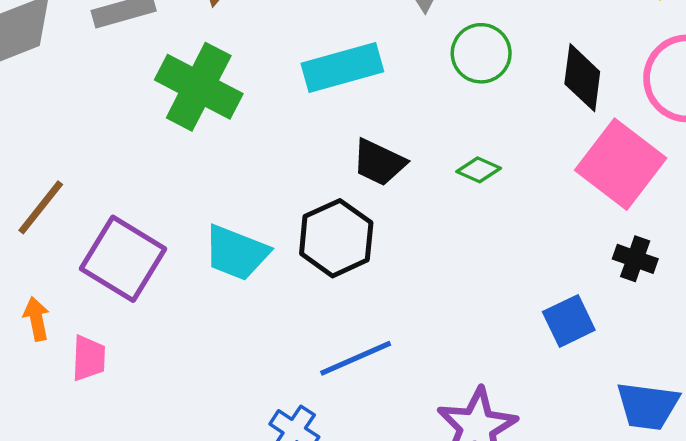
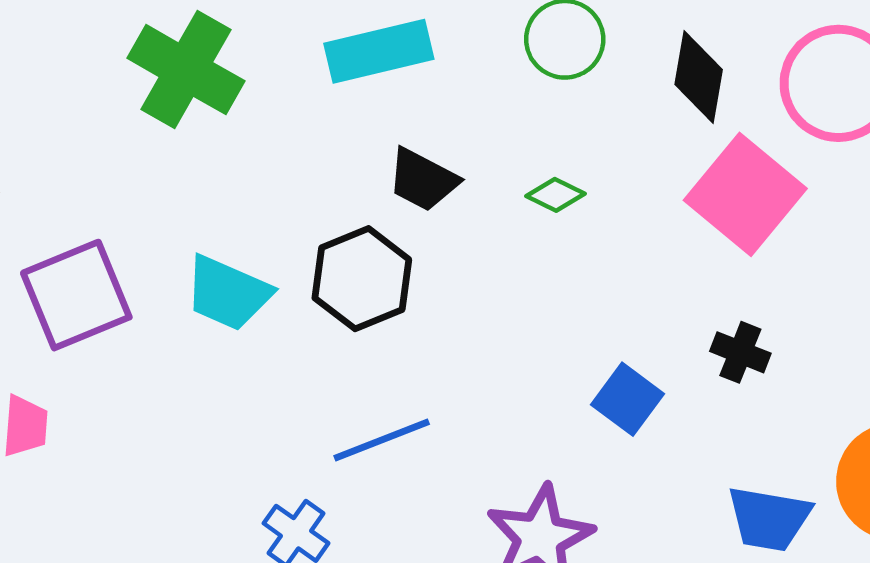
purple square: (123, 259) -> (76, 295), turned 34
black cross: (635, 259) -> (740, 352), moved
blue square: (569, 321) -> (628, 399), moved, turned -30

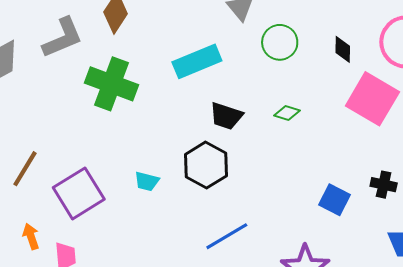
black diamond: (699, 77) -> (343, 49), size x0.7
cyan trapezoid: (228, 293) -> (147, 181), size x0.6
black cross: (740, 352) -> (384, 185), moved

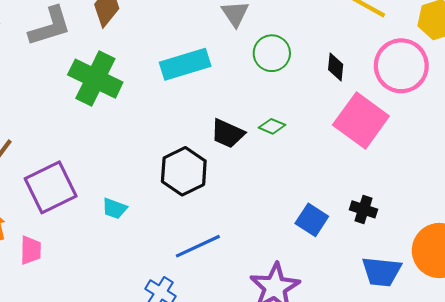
black trapezoid: (226, 116) -> (228, 133), moved
cyan trapezoid: (147, 181) -> (115, 208), moved

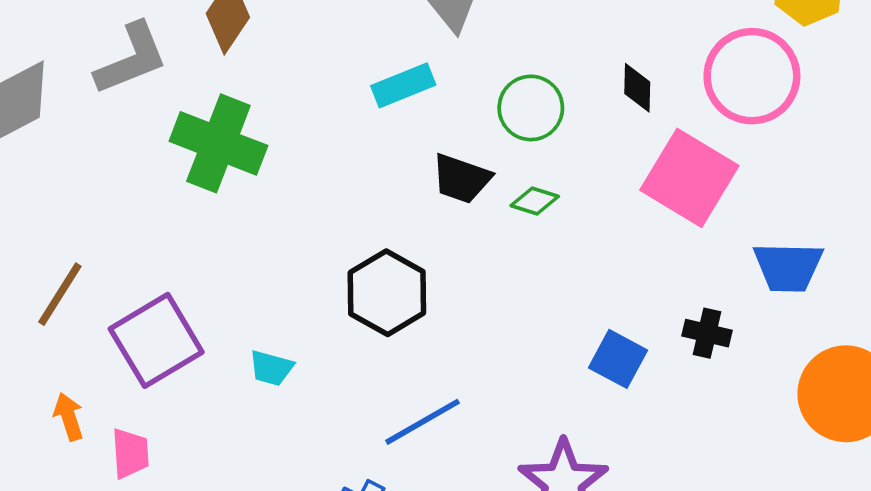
green circle: (272, 53) -> (531, 108), moved
cyan rectangle: (185, 64) -> (403, 85), moved, size x0.7
black trapezoid: (228, 133) -> (461, 179), moved
blue trapezoid: (382, 272) -> (788, 267), moved

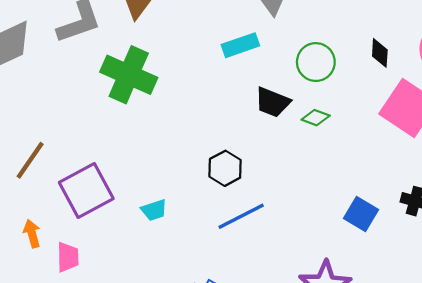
black hexagon: (387, 293) -> (225, 168), size x0.7
cyan trapezoid: (271, 368) -> (154, 210), turned -36
blue line: (422, 422) -> (241, 216), moved

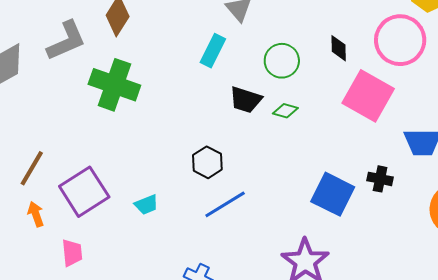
cyan rectangle: (240, 45) -> (213, 51), turned -40
blue square: (361, 214) -> (333, 194), size x1.4
orange arrow: (32, 234) -> (36, 214), moved

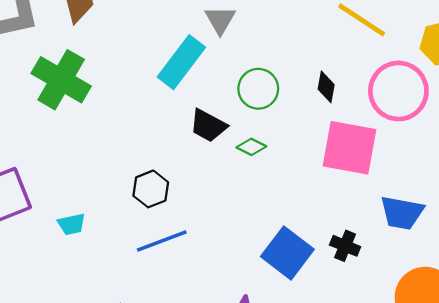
cyan rectangle: (213, 51) -> (181, 62), size x1.4
pink square: (368, 96) -> (350, 148), turned -30

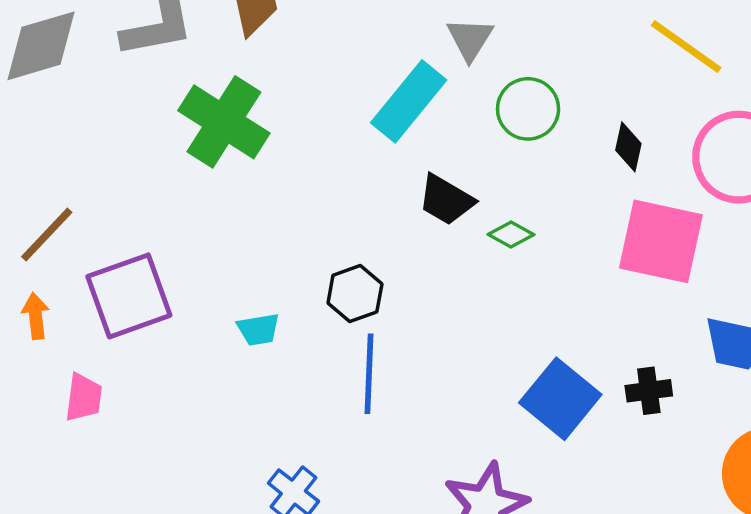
green circle: (258, 89) -> (528, 109), moved
cyan trapezoid: (72, 224) -> (258, 329), moved
blue line: (162, 241) -> (369, 374), turned -69
black cross: (345, 246) -> (649, 391), turned -32

